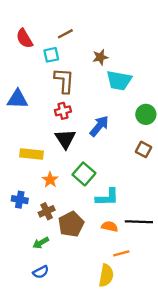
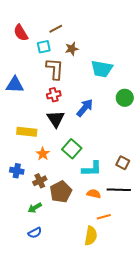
brown star: (100, 57) -> (72, 49), moved
brown square: (144, 149) -> (123, 163), moved

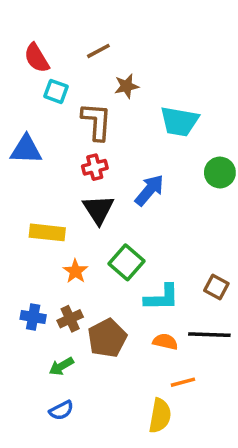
cyan square: (44, 47) -> (56, 91), moved, turned 32
blue cross: (17, 171) -> (33, 317), moved

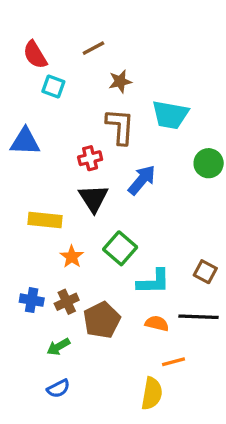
brown L-shape: (97, 121) -> (120, 127), moved

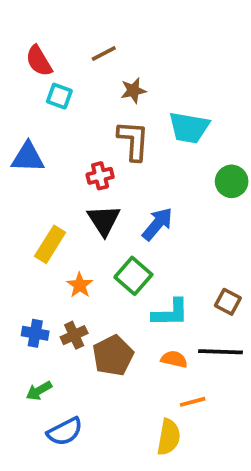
blue arrow: (142, 180) -> (157, 224), moved
yellow rectangle: (45, 220) -> (50, 244), turned -64
green arrow: (58, 347) -> (39, 391), moved
blue semicircle: (58, 388) -> (65, 431), size x1.4

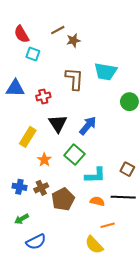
brown star: (133, 91) -> (73, 40), moved
red cross: (100, 176) -> (43, 96), moved
yellow semicircle: (169, 437) -> (94, 245), turned 126

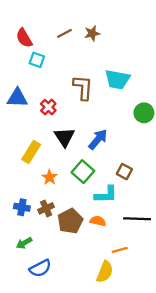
brown star: (73, 40) -> (92, 33), moved
red cross: (43, 96) -> (48, 107), turned -32
brown square: (127, 169) -> (124, 172), moved
orange semicircle: (97, 201) -> (98, 221), moved
yellow semicircle: (94, 245) -> (105, 272), turned -114

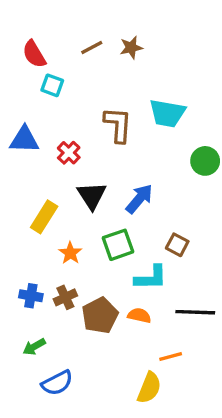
green square: (83, 172) -> (118, 245), turned 30

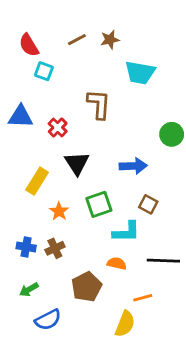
cyan trapezoid: (167, 113) -> (140, 73), moved
blue arrow: (139, 199) -> (133, 166), moved, turned 48
brown pentagon: (100, 315) -> (86, 287), moved

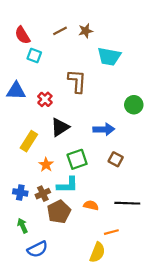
black triangle: (77, 163) -> (60, 127), turned 30
cyan L-shape: (126, 232) -> (67, 185), moved
brown pentagon: (86, 287) -> (59, 212), moved
green arrow: (29, 290) -> (22, 226), turned 96

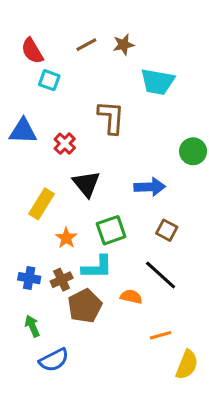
black triangle: (60, 127) -> (86, 184), turned -36
black line: (127, 203) -> (161, 275), moved, turned 40
yellow semicircle: (97, 252) -> (187, 365), moved

